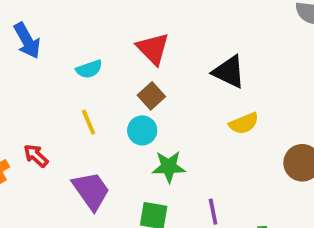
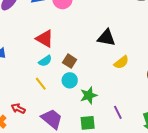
red triangle: (153, 49) -> (45, 39), moved
cyan semicircle: (89, 69) -> (45, 61), moved

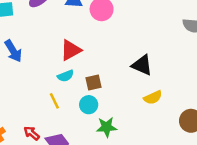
red triangle: (45, 39) -> (71, 50), turned 48
brown square: (70, 61) -> (93, 83), turned 32
red arrow: (18, 108) -> (32, 133), moved

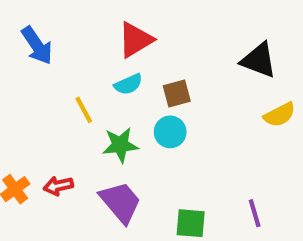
yellow line: (54, 101) -> (84, 110), moved
green star: (107, 127) -> (120, 145), moved
red arrow: (32, 133) -> (58, 186), moved, turned -49

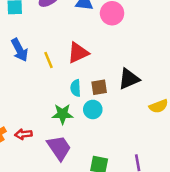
black triangle: (259, 60) -> (129, 79), moved, turned -50
cyan semicircle: (128, 84) -> (76, 88), moved, turned 105
yellow line: (84, 110) -> (49, 60), moved

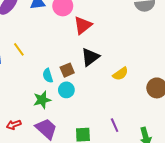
red triangle: (78, 53) -> (83, 25), moved
yellow line: (49, 60) -> (19, 49), moved

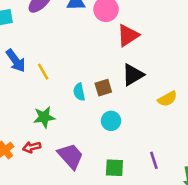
yellow line: (19, 49) -> (43, 72), moved
cyan circle: (66, 90) -> (111, 121), moved
green star: (42, 100) -> (44, 117), moved

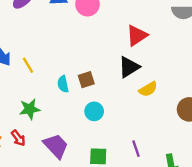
red triangle: (128, 35) -> (137, 35), moved
black triangle: (133, 75) -> (129, 67), moved
red arrow: (32, 147) -> (18, 138), turned -112

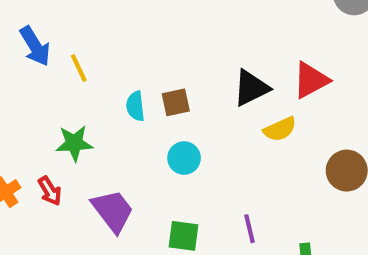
red triangle: (137, 35) -> (311, 80), moved

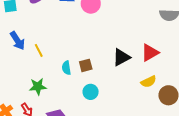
yellow semicircle: (280, 129) -> (149, 82), moved

